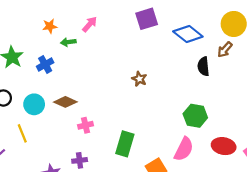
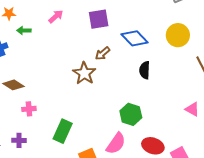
pink arrow: (90, 24) -> (56, 16), moved
brown arrow: (225, 50) -> (103, 53), moved
brown star: (139, 79) -> (84, 73), size x1.6

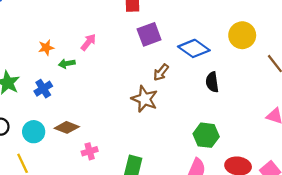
pink arrow: (56, 16) -> (88, 42), moved

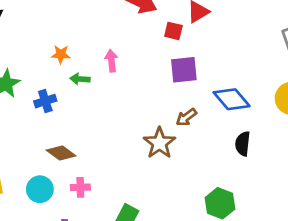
pink arrow: (88, 42) -> (111, 61), turned -60
cyan circle: (34, 132) -> (40, 189), moved

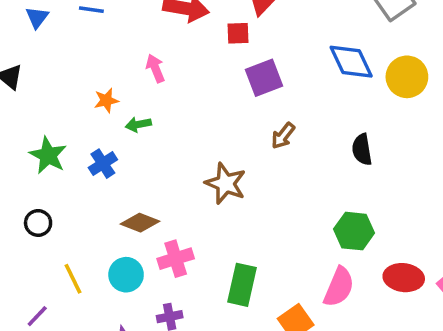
pink arrow: (111, 61) -> (155, 68), moved
blue diamond: (232, 99) -> (351, 62), moved, turned 30
brown star: (159, 143) -> (226, 183), moved
pink cross: (80, 187) -> (176, 259), size x1.4

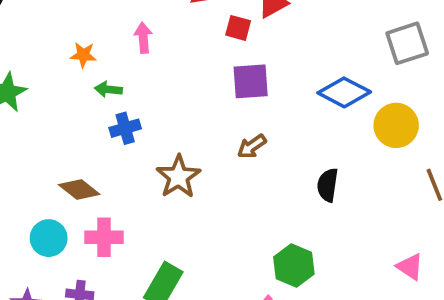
blue diamond: (351, 62) -> (344, 92), turned -54
blue cross: (103, 164) -> (125, 128), moved

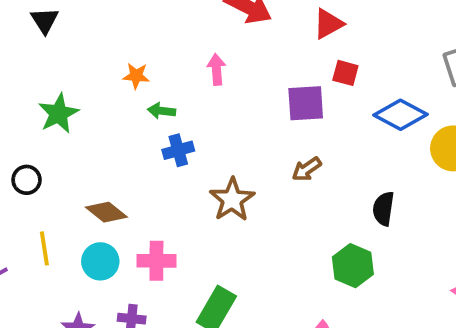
red square: (238, 28) -> (345, 73), moved
pink arrow: (143, 38) -> (216, 69), moved
brown diamond: (79, 190) -> (106, 212), moved
green hexagon: (294, 265) -> (353, 266), moved

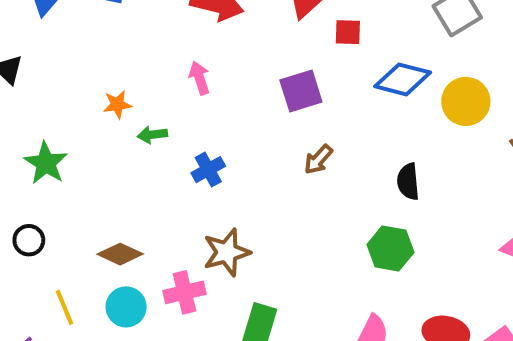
red square: (345, 73) -> (348, 32), moved
blue cross: (178, 150) -> (208, 170), moved
brown star: (232, 200) -> (227, 252), moved, turned 30

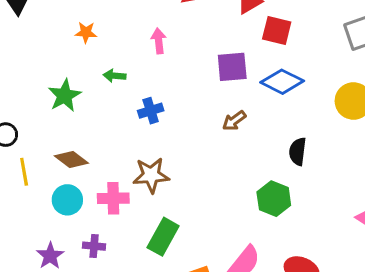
red square: (348, 32) -> (277, 31), size x1.4
blue diamond: (403, 79) -> (282, 82), moved
orange star: (117, 104) -> (86, 32), moved
green star: (46, 163) -> (65, 96), moved
yellow line: (65, 307) -> (24, 172), moved

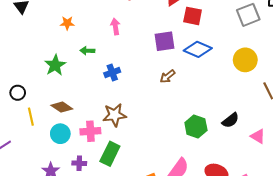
black semicircle: (298, 152) -> (230, 120), moved, turned -132
green rectangle: (163, 237) -> (110, 154), moved

